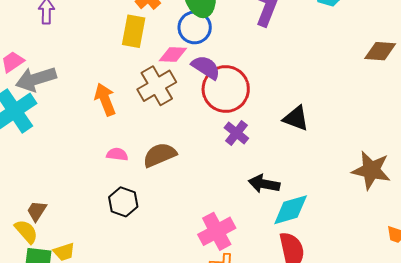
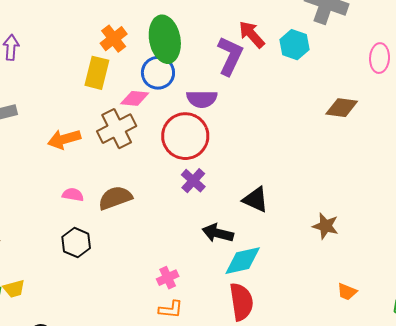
purple semicircle: (206, 67) -> (202, 99), moved, turned 144
orange arrow: (105, 99) -> (64, 139), turned -88
black triangle: (296, 118) -> (256, 200), moved
brown star: (371, 170) -> (326, 226), size x0.7
pink cross: (217, 231) -> (168, 278), size x0.6

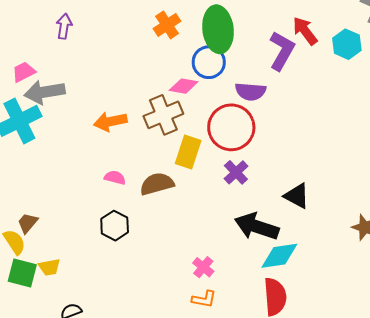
yellow rectangle: (97, 73) -> (188, 152), moved
black arrow: (218, 233) -> (257, 227), size x1.4
pink cross: (168, 278) -> (203, 267), turned -30

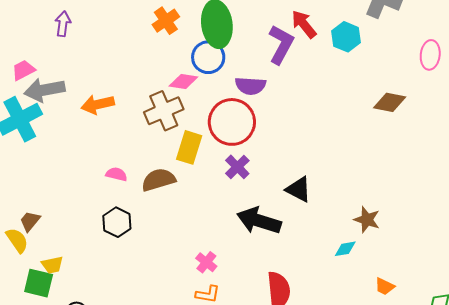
orange arrow: (110, 122) -> (98, 104), moved
cyan diamond: (279, 256) -> (345, 249), moved, size x0.6
green square: (22, 273) -> (39, 283), moved

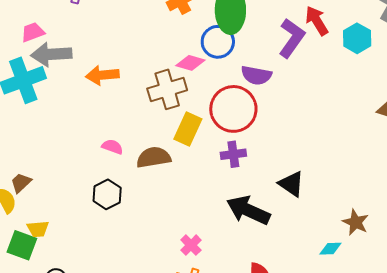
purple cross: (237, 167) -> (233, 154), turned 30

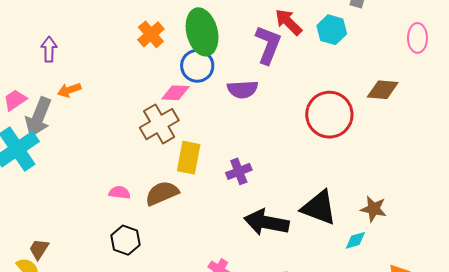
gray arrow: (51, 54) -> (38, 117), turned -51
orange arrow: (102, 75) -> (69, 90), moved, size x0.7
red circle: (233, 109) -> (329, 115), moved
black triangle: (291, 184) -> (319, 208), moved, size x1.4

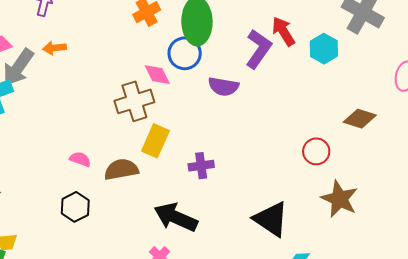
pink diamond: (175, 93) -> (157, 75), turned 48
red circle: (329, 115) -> (316, 151), moved, size x0.6
brown star: (374, 209) -> (339, 199), moved, size x1.4
black arrow: (266, 222) -> (176, 217), moved

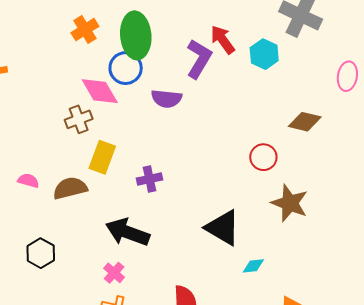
pink diamond: (157, 75) -> (100, 91), size x1.4
brown cross: (134, 101) -> (79, 119), size x0.7
black hexagon: (75, 207) -> (41, 253), moved

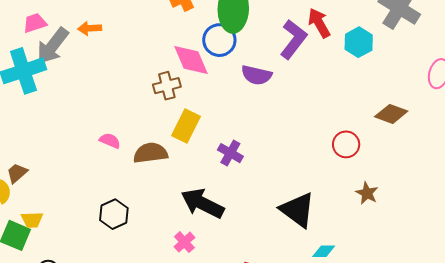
purple cross: (150, 179) -> (230, 153), turned 35
brown star: (290, 203) -> (367, 193), size x0.6

